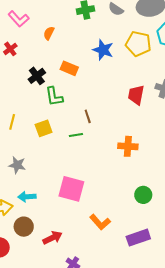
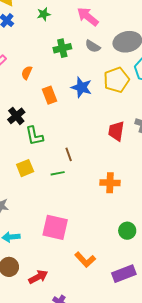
yellow pentagon: (138, 44) -> (116, 80), turned -30
orange rectangle: (69, 68) -> (50, 95), moved, turned 48

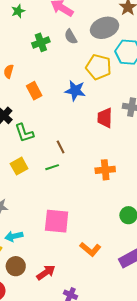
gray semicircle: (93, 46) -> (71, 37), turned 35
yellow pentagon: (116, 80) -> (99, 67), turned -30
blue star: (81, 87) -> (75, 91), moved

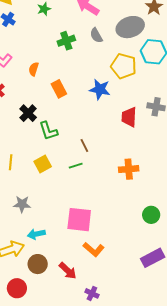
orange L-shape: (90, 249) -> (94, 249), moved
red arrow: (46, 272) -> (68, 271), turned 78

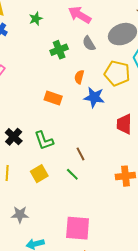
orange semicircle: (34, 69) -> (79, 77), moved
orange rectangle: (59, 89) -> (53, 98), turned -42
black cross: (28, 113) -> (14, 137), moved
green line: (76, 166) -> (72, 174), turned 64

